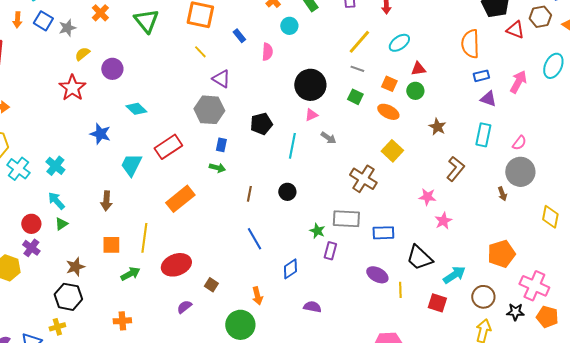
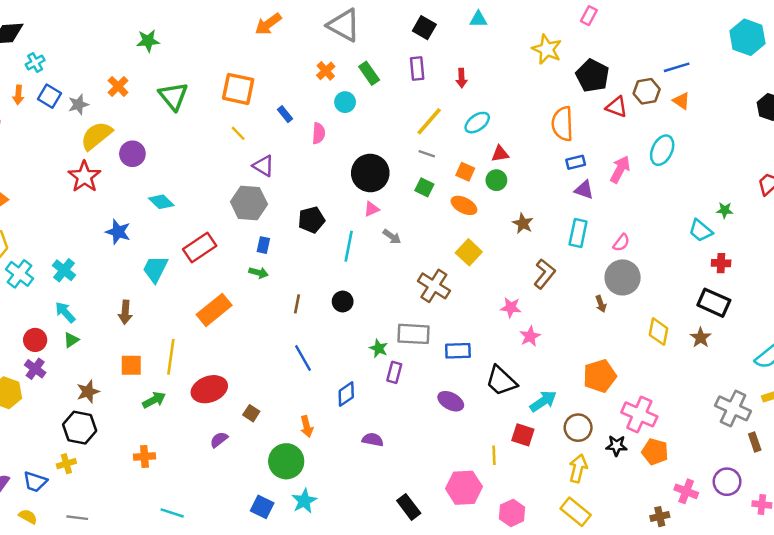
yellow semicircle: (82, 54) -> (96, 136), size x1.8
yellow line: (400, 290) -> (494, 455), moved

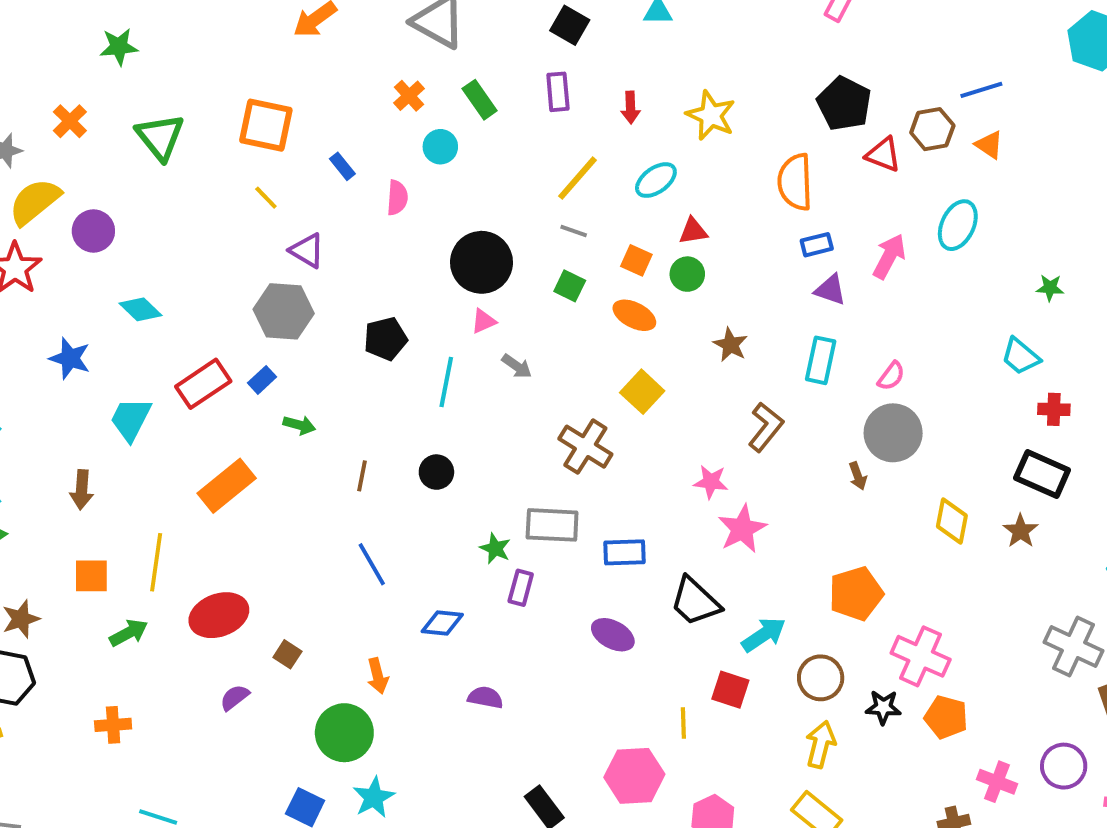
yellow star: (547, 49) -> (711, 115), moved
green star: (725, 210) -> (1050, 288), moved
blue rectangle: (263, 245) -> (262, 380), moved, turned 35
pink star: (530, 336) -> (742, 529), size x1.4
blue diamond: (346, 394) -> (442, 623), turned 40

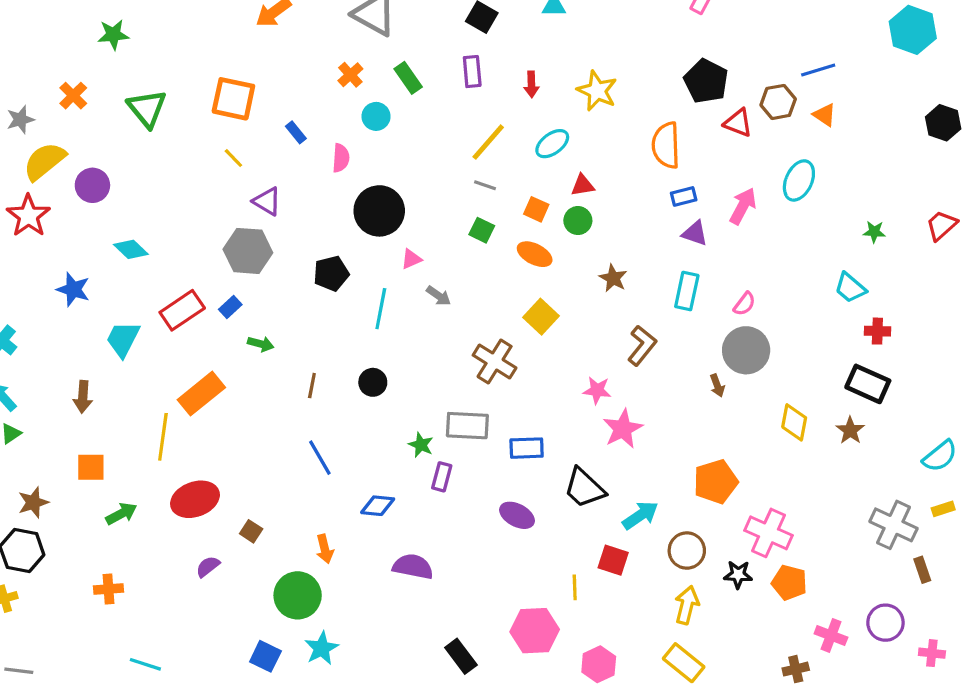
black circle: (482, 262) -> (379, 211), moved
yellow line: (156, 562) -> (163, 437), moved
purple semicircle: (485, 697) -> (413, 567), size x1.4

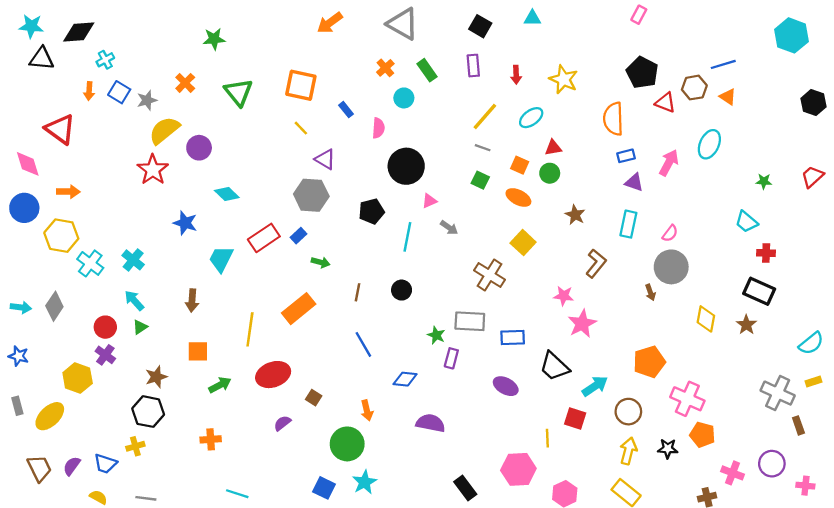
orange rectangle: (201, 394) -> (299, 309), moved
black star: (738, 575) -> (668, 449), moved

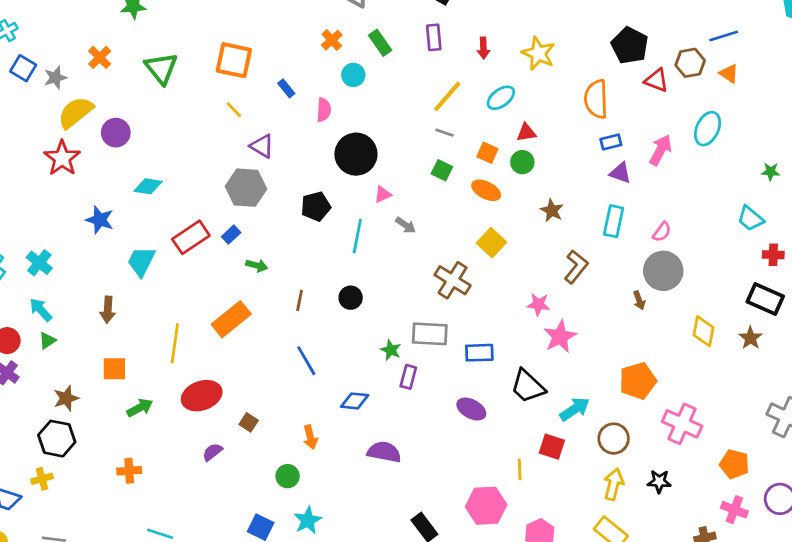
cyan diamond: (227, 194) -> (148, 186), turned -35
orange pentagon: (702, 435) -> (734, 464), moved
green circle: (347, 444) -> (288, 476), size x0.6

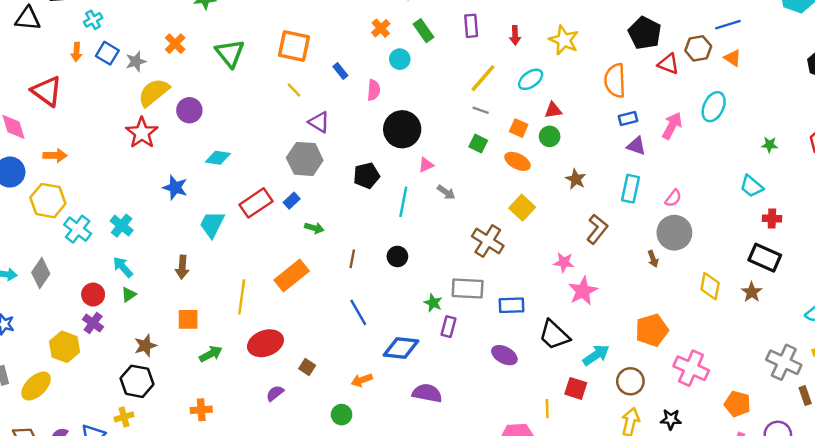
blue diamond: (355, 401) -> (401, 348), size x1.4
orange arrow: (310, 437) -> (362, 380), turned 84

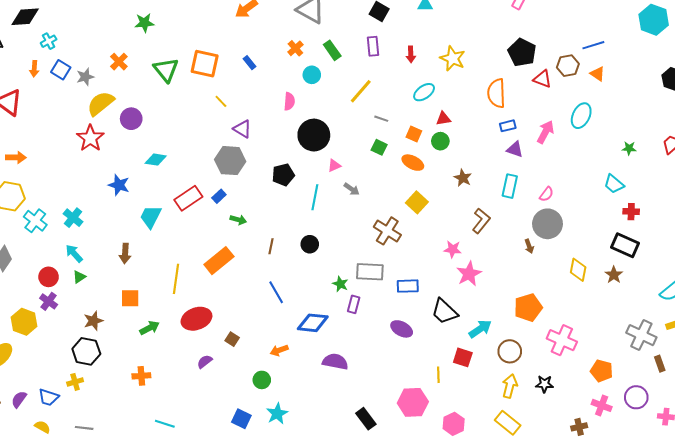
orange square: (294, 46) -> (205, 64), moved
blue rectangle: (340, 71) -> (250, 63), moved
yellow line: (483, 78) -> (361, 91), moved

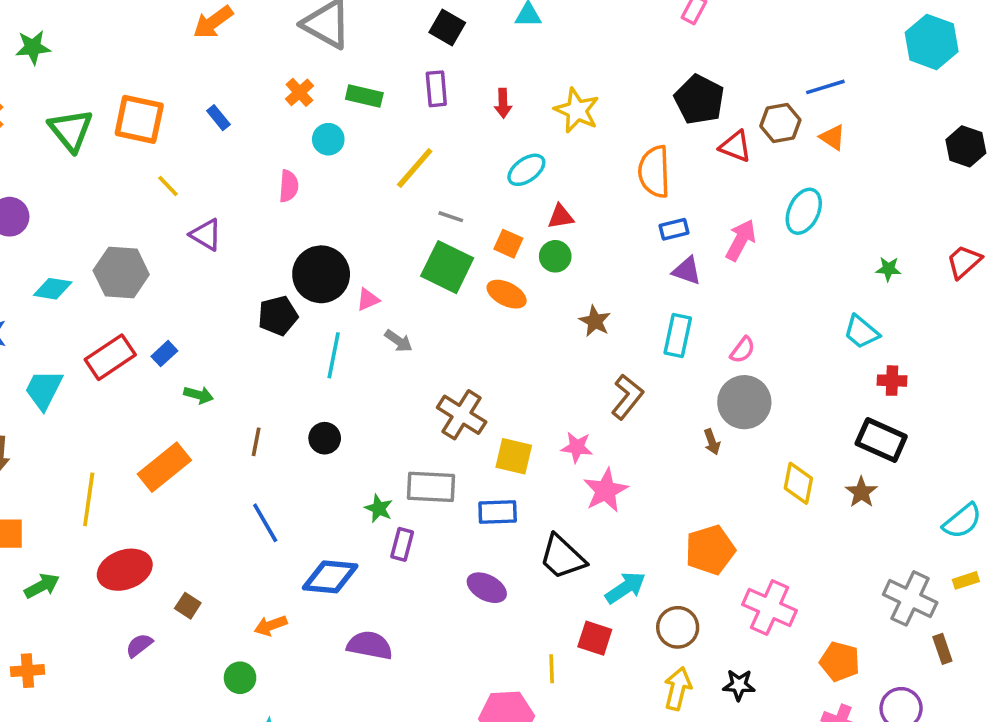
green rectangle: (332, 50) -> (364, 96), turned -42
black circle: (314, 135) -> (321, 274), moved
green square: (379, 147) -> (447, 267), size x1.8
gray hexagon: (230, 161) -> (121, 272), moved
yellow square: (417, 202) -> (514, 456), moved, turned -30

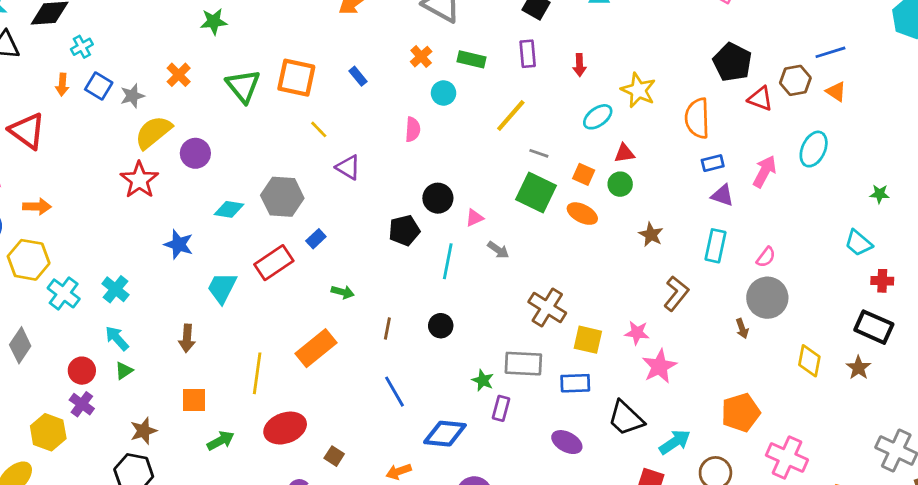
yellow star: (577, 110) -> (638, 90), moved
black circle: (321, 274) -> (438, 198), size x0.7
blue rectangle: (164, 354) -> (316, 239), moved

